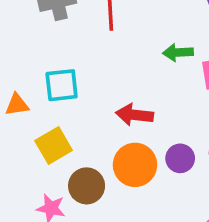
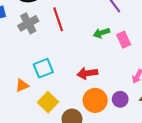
purple circle: (180, 158) -> (120, 99), moved

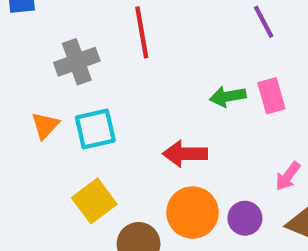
gray cross: (28, 23) -> (77, 62), moved
green arrow: (101, 33) -> (228, 96), moved
orange triangle: (22, 86) -> (45, 125), moved, turned -32

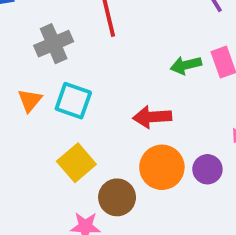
cyan square: (95, 129) -> (73, 101), turned 36

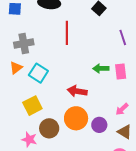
gray cross: (54, 44) -> (24, 44), moved

